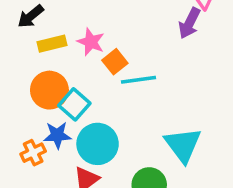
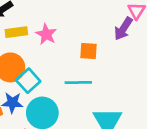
orange square: (115, 62) -> (89, 51), moved, turned 36
cyan line: (139, 80) -> (78, 82), moved

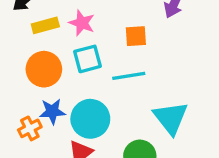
cyan square: (28, 81) -> (88, 59), moved, turned 35

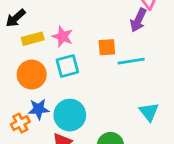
cyan line: (129, 76) -> (131, 61), moved
cyan triangle: (171, 118) -> (149, 112), moved, size x0.7

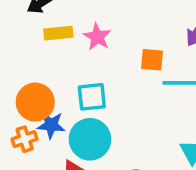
cyan square: (67, 66) -> (92, 97), moved
orange circle: (32, 75) -> (35, 102), moved

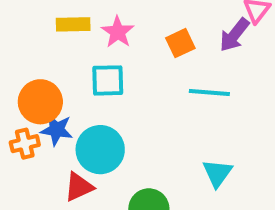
orange square: (152, 60) -> (180, 43), moved, turned -35
cyan square: (92, 97) -> (108, 80), moved

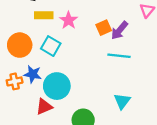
purple arrow: (234, 35) -> (119, 30), moved
cyan square: (108, 80) -> (51, 46), moved, turned 30
orange circle: (40, 102) -> (20, 45), moved

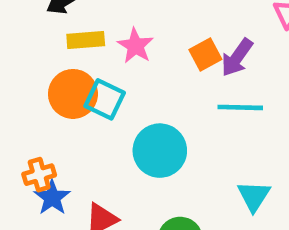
orange circle: (20, 45) -> (73, 94), moved
blue star: (33, 74) -> (52, 198), moved, turned 30
cyan circle: (57, 86) -> (160, 151), moved

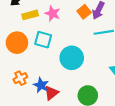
orange circle: (73, 94) -> (17, 43), moved
blue star: (52, 198) -> (41, 85), moved

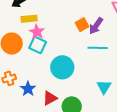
pink star: (53, 14) -> (37, 32), moved
red triangle: (51, 93) -> (50, 98), moved

